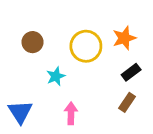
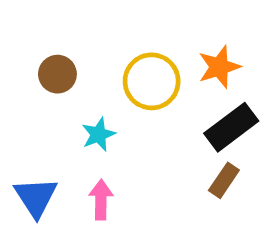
black rectangle: (131, 72) -> (231, 127), size x1.5
pink arrow: (71, 113) -> (101, 200), moved

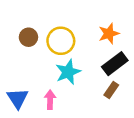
yellow circle: (152, 81) -> (61, 41), moved
cyan star: (98, 134) -> (68, 72), moved, size x1.5

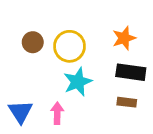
black rectangle: (115, 64) -> (131, 72), turned 45
brown rectangle: (111, 90) -> (127, 102), turned 63

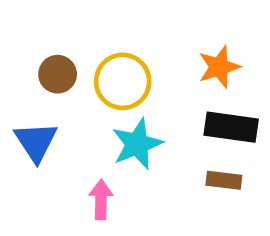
blue triangle: (20, 112) -> (36, 142), moved

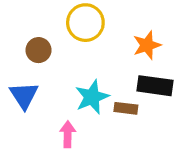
yellow circle: (123, 81) -> (85, 23), moved
brown rectangle: (224, 180) -> (126, 108), moved

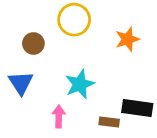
black rectangle: (155, 86) -> (137, 108), moved
brown rectangle: (126, 108) -> (109, 122), moved

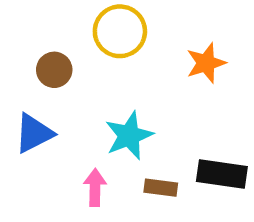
blue triangle: (21, 83) -> (34, 133), turned 36
brown rectangle: (109, 122) -> (161, 188), moved

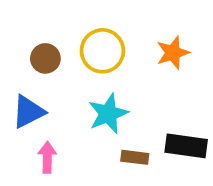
yellow circle: (120, 31) -> (102, 51), moved
pink arrow: (95, 188) -> (47, 157), moved

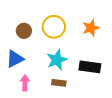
black rectangle: (186, 146) -> (90, 67), moved
brown rectangle: (135, 157) -> (59, 83), moved

